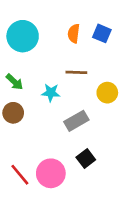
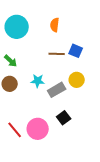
blue square: (102, 33) -> (76, 51), moved
cyan star: (51, 93) -> (38, 81), moved
yellow circle: (107, 93) -> (77, 80), moved

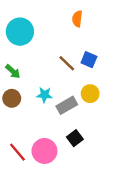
orange semicircle: (55, 25) -> (77, 19), moved
brown line: (57, 54) -> (67, 63), turned 42

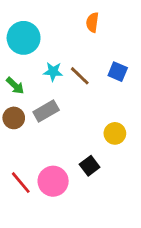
blue square: (89, 60) -> (118, 72), moved
yellow circle: (90, 94) -> (115, 133), moved
cyan star: (44, 95) -> (53, 72), moved
gray rectangle: (67, 105) -> (46, 111), moved

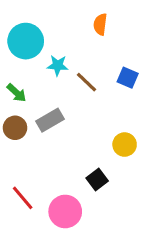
cyan star: (53, 72) -> (58, 65), moved
pink circle: (53, 181) -> (65, 211), moved

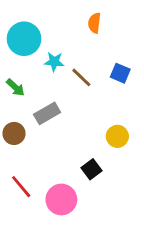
brown circle: (15, 128) -> (14, 133), moved

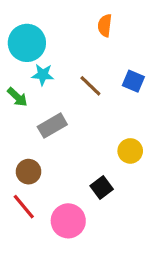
cyan star: (54, 62) -> (43, 75), moved
brown circle: (14, 133) -> (29, 172), moved

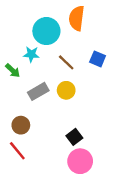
orange semicircle: (105, 25) -> (77, 18), size x1.5
cyan circle: (27, 43) -> (46, 31), moved
yellow circle: (130, 151) -> (66, 90), moved
pink circle: (68, 221) -> (80, 161), moved

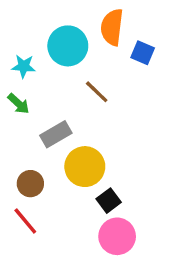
cyan star: (31, 54) -> (24, 66), moved
blue square: (98, 59) -> (143, 53), moved
yellow circle: (66, 90) -> (85, 167), moved, size x1.5

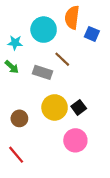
gray rectangle: (56, 134) -> (42, 72), moved, turned 48
black square: (109, 201) -> (79, 107), moved
red line: (25, 221) -> (16, 155), moved
pink circle: (117, 236) -> (75, 140), moved

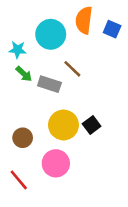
blue square: (92, 34) -> (112, 29), moved
green arrow: (12, 67) -> (24, 74), moved
pink circle: (75, 140) -> (56, 163), moved

